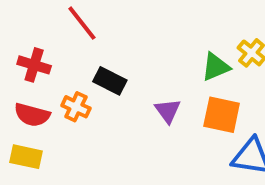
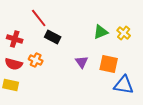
green triangle: (216, 67) -> (101, 32), moved
black rectangle: (110, 81) -> (53, 37), moved

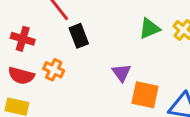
black rectangle: (53, 37) -> (79, 36), turned 42
orange square: (109, 64) -> (145, 95), moved

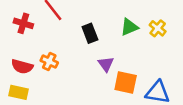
black rectangle: (79, 36) -> (90, 33), moved
red cross: (23, 39) -> (23, 23), moved

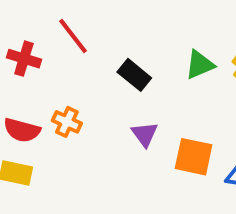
black rectangle: (90, 33) -> (134, 75), turned -30
purple triangle: (106, 64) -> (145, 134), moved

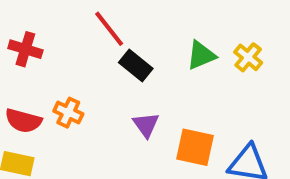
red line: (73, 36) -> (109, 29), moved

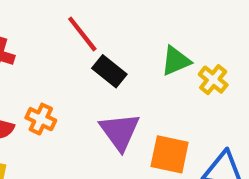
yellow cross: (248, 57) -> (213, 80), moved
purple triangle: (146, 125) -> (120, 132), size x1.5

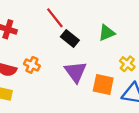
yellow cross: (213, 80) -> (127, 64), moved

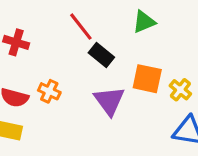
green triangle: (107, 33) -> (144, 22), moved
orange square: (103, 84) -> (147, 79), moved

